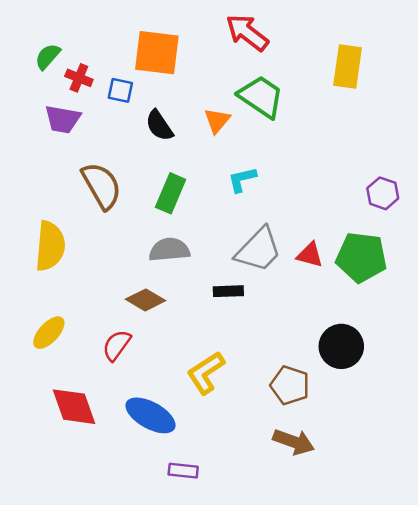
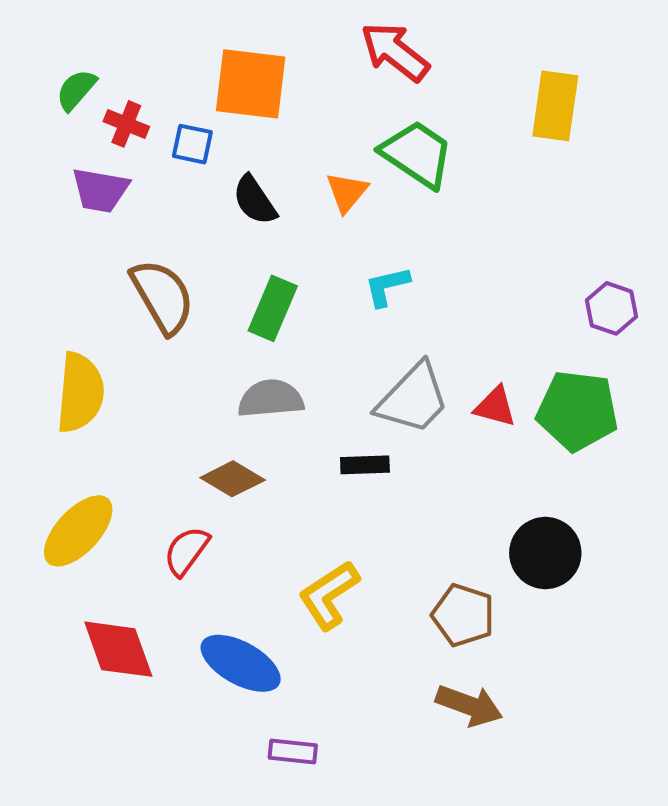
yellow ellipse: (49, 333) -> (78, 531), size x1.4

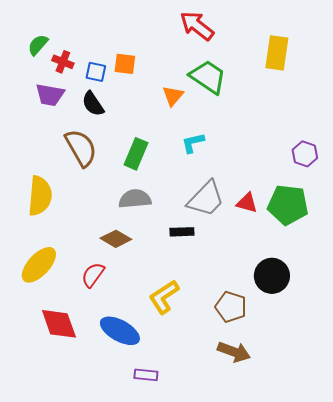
orange square: (251, 84) -> (125, 64), moved, size x0.6
black semicircle: (255, 200) -> (93, 104), moved

